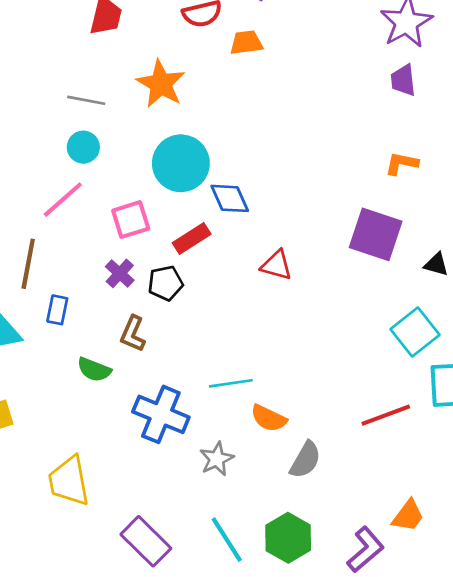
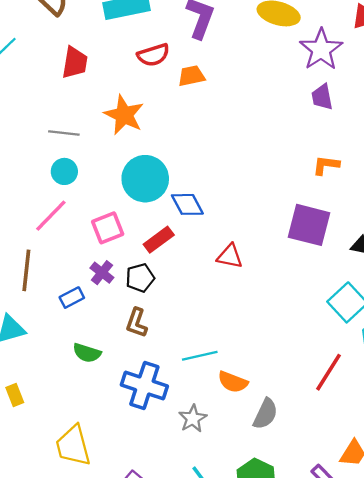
blue rectangle: (57, 310) -> (72, 298), moved, turned 55
brown L-shape: (133, 334) -> (137, 323), moved
red line: (386, 415) -> (329, 372), turned -33

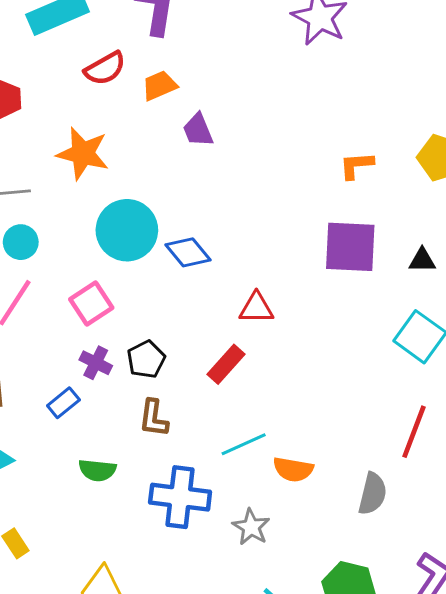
purple trapezoid: (322, 97) -> (198, 130), moved
red rectangle: (159, 240) -> (226, 364), moved
gray semicircle: (265, 414) -> (373, 494), moved

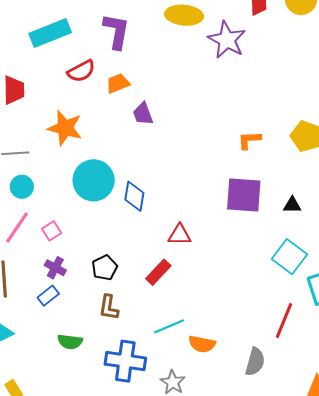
blue diamond: (188, 252) -> (134, 196), turned 48
pink square: (91, 303) -> (52, 231), moved, size x0.7
purple cross: (96, 363) -> (55, 268), moved

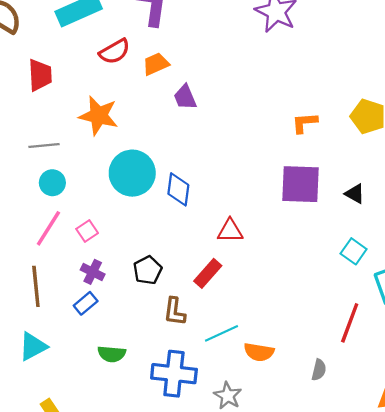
black triangle: (292, 205) -> (355, 194), turned 30
cyan square: (289, 257) -> (354, 251), size x0.7
brown L-shape: (109, 307) -> (175, 312), moved
gray semicircle: (255, 362) -> (319, 370), size x0.7

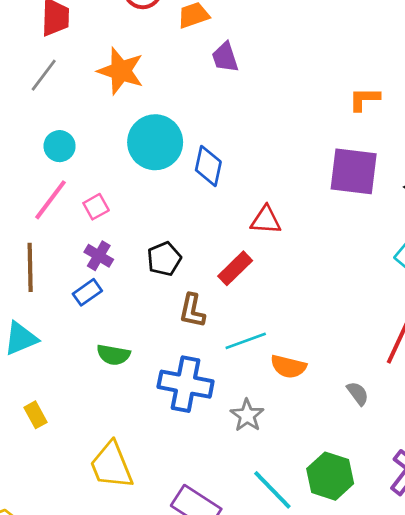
gray line: (44, 146) -> (44, 75), moved, turned -52
gray semicircle: (319, 370) -> (358, 393), turned -55

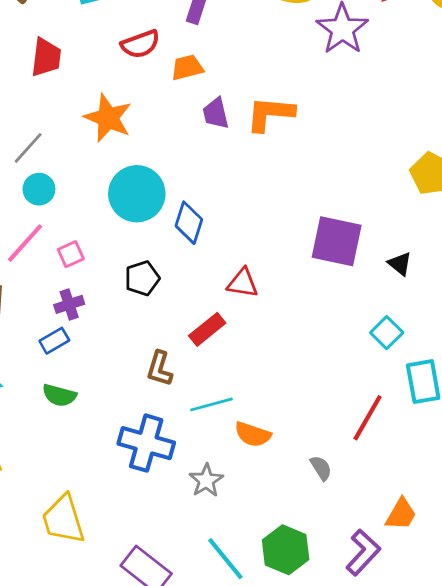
gray line: (44, 75) -> (28, 148), moved
orange L-shape: (364, 99) -> (270, 114), moved, size x1.5
purple cross: (99, 256) -> (69, 304), turned 36
black pentagon: (164, 259) -> (142, 278), moved
green semicircle: (113, 355) -> (59, 395), moved

